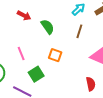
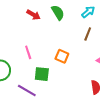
green semicircle: (48, 27) -> (58, 13), moved
green square: (36, 74) -> (42, 74), turned 35

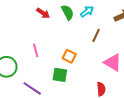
cyan arrow: (88, 12) -> (87, 12), moved
green square: (42, 74) -> (60, 75), moved

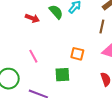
brown line: (96, 35) -> (102, 26), moved
orange square: (69, 56) -> (77, 54), moved

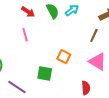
pink line: (33, 56) -> (25, 35), moved

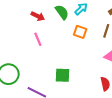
orange square: (64, 57) -> (80, 32), moved

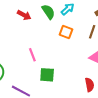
pink line: (38, 39) -> (32, 55), moved

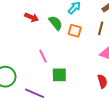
green semicircle: (48, 12) -> (56, 23), moved

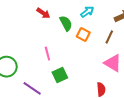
green square: (59, 75) -> (60, 75), turned -35

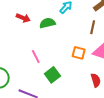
green semicircle: (66, 23) -> (47, 23), turned -63
orange square: (83, 34) -> (79, 53), moved

